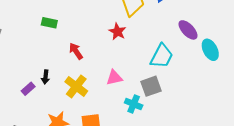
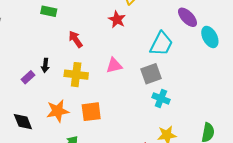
yellow cross: (76, 86) -> (76, 75), turned -30
cyan cross: (134, 104) -> (161, 98), moved

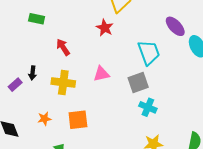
cyan trapezoid: (161, 44) -> (149, 53), turned -48
orange star: (58, 111) -> (44, 119), size x0.6

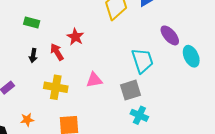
red star: (105, 28) -> (75, 37), moved
black arrow: (33, 73) -> (33, 56), moved
orange star: (44, 119) -> (27, 120), moved

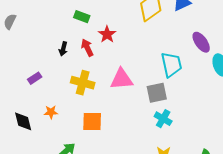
green rectangle: (32, 23) -> (82, 17), moved
pink triangle: (94, 80) -> (122, 79), size x1.4

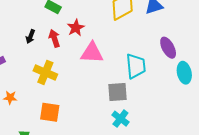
pink triangle: (122, 79) -> (92, 53), moved

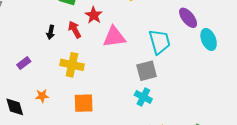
cyan cross: (120, 119) -> (143, 97), moved

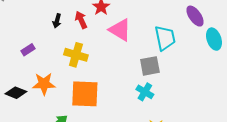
pink triangle: (114, 37) -> (120, 30), turned 35
orange star: (42, 96) -> (44, 84), size x1.6
orange square: (84, 103) -> (85, 94), size x1.4
black diamond: (15, 107) -> (16, 93), turned -55

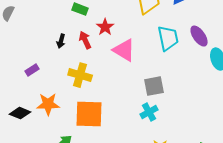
cyan trapezoid: (165, 38) -> (168, 38), moved
cyan cross: (145, 92) -> (149, 112), turned 30

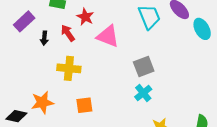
purple rectangle: (32, 70) -> (24, 21), moved, size x1.5
orange square: (89, 114) -> (84, 105), size x0.6

